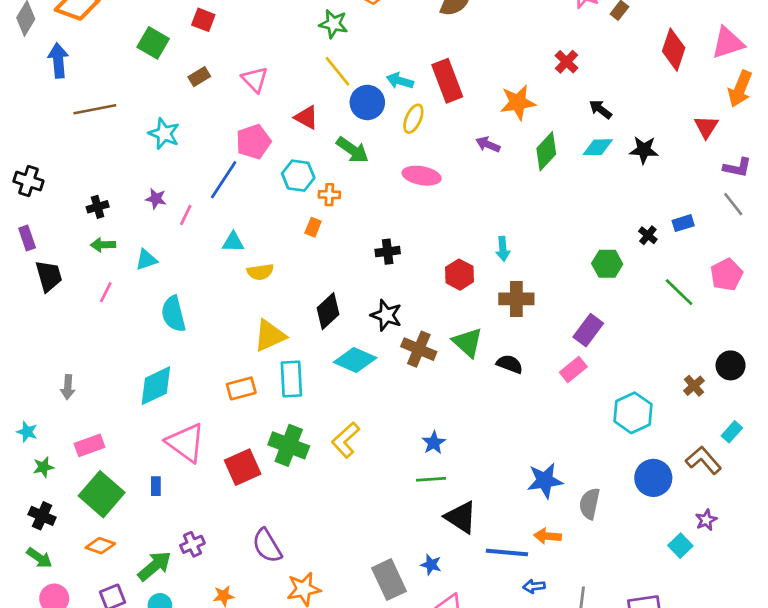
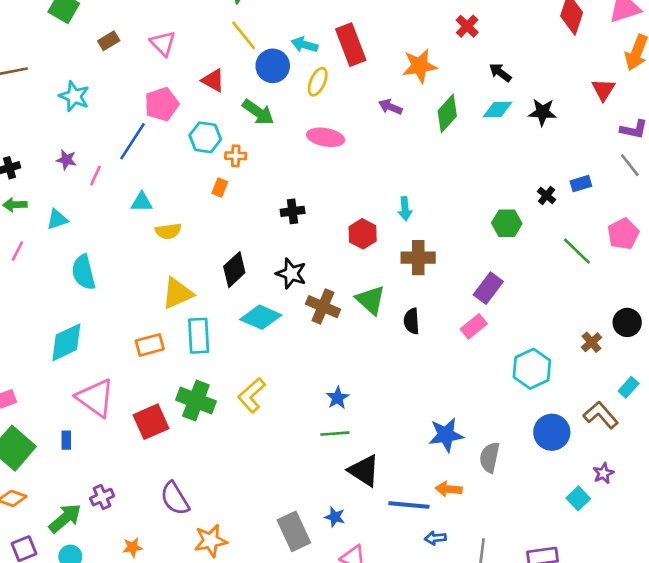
black semicircle: (510, 364) -> (412, 321), turned -115

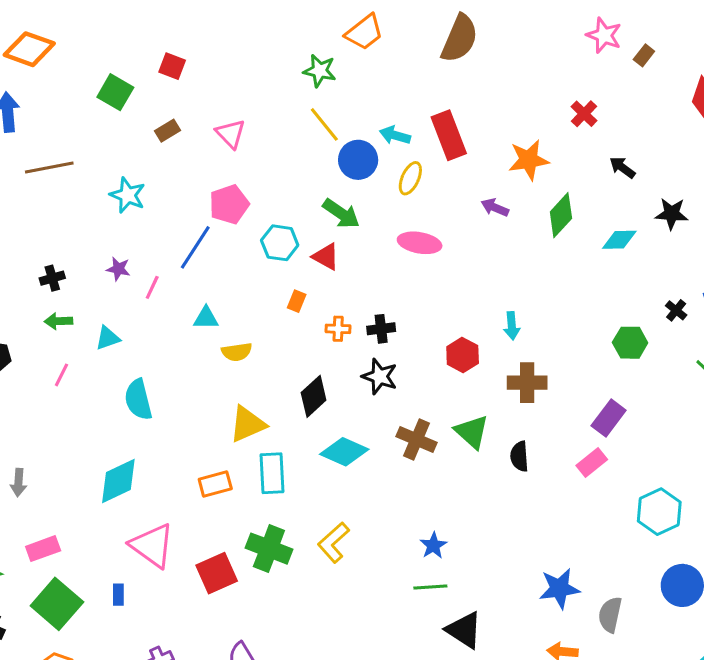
red triangle: (213, 80) -> (326, 257), moved
cyan diamond: (498, 110) -> (619, 240), moved
orange cross: (236, 156) -> (338, 329), moved
black star: (291, 274) -> (380, 376), moved

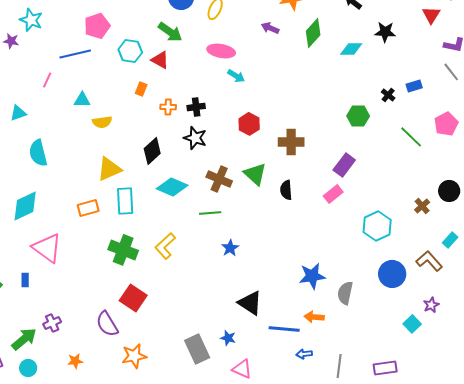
blue line: (195, 247) -> (75, 54), turned 44
purple star: (118, 269) -> (11, 41), moved
cyan arrow: (512, 326) -> (236, 76), moved, turned -54
red square: (217, 573) -> (133, 298), moved, turned -32
green line: (430, 587) -> (210, 213), moved

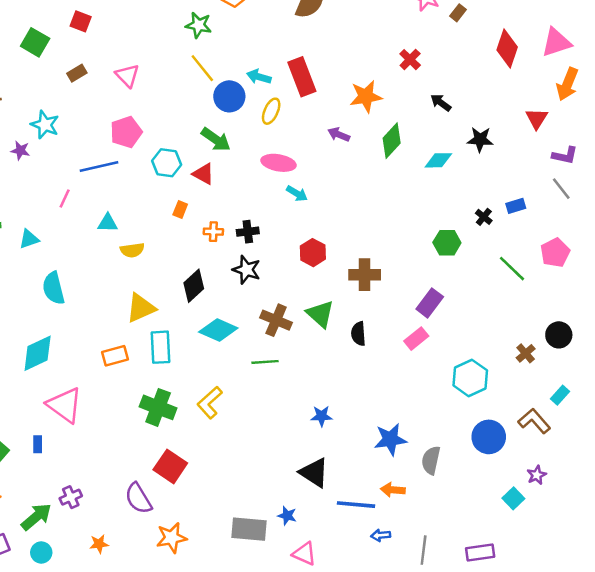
blue star: (230, 248) -> (322, 416), moved, turned 30
gray rectangle: (197, 349) -> (249, 529), turned -60

